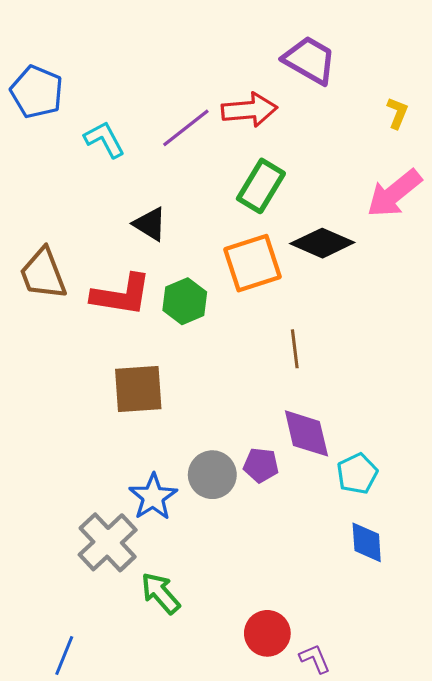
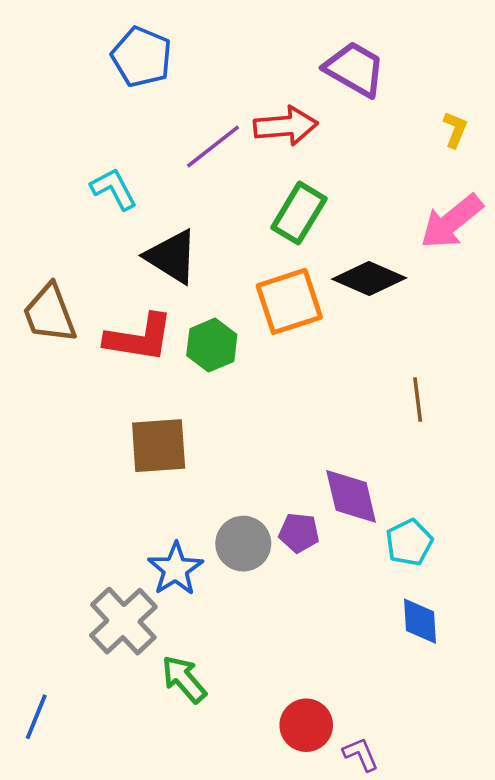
blue pentagon: (37, 92) -> (142, 57), moved
cyan L-shape: (104, 139) -> (114, 189), moved
black triangle: (150, 224) -> (172, 257), size x1.4
brown line: (295, 349) -> (418, 400), moved
blue line: (64, 655) -> (36, 717), moved

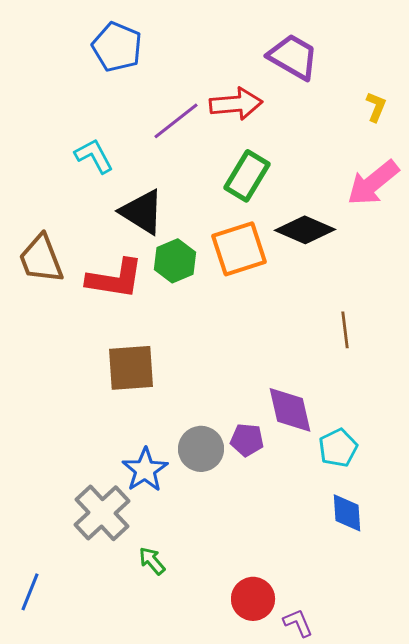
green hexagon: (212, 345) -> (175, 261), moved
green arrow: (184, 679) -> (152, 561), size x0.7

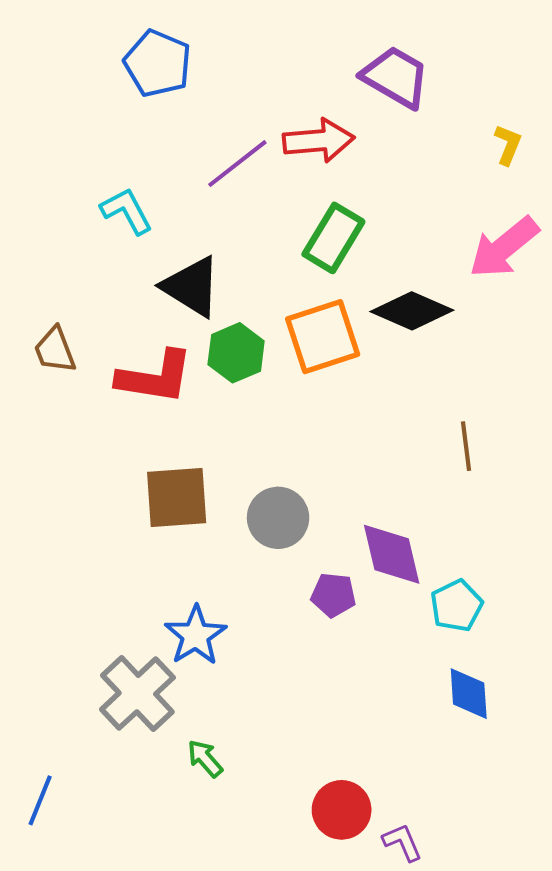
brown trapezoid: (41, 259) -> (55, 350), size x0.7
gray circle: (201, 449) -> (278, 518), moved

